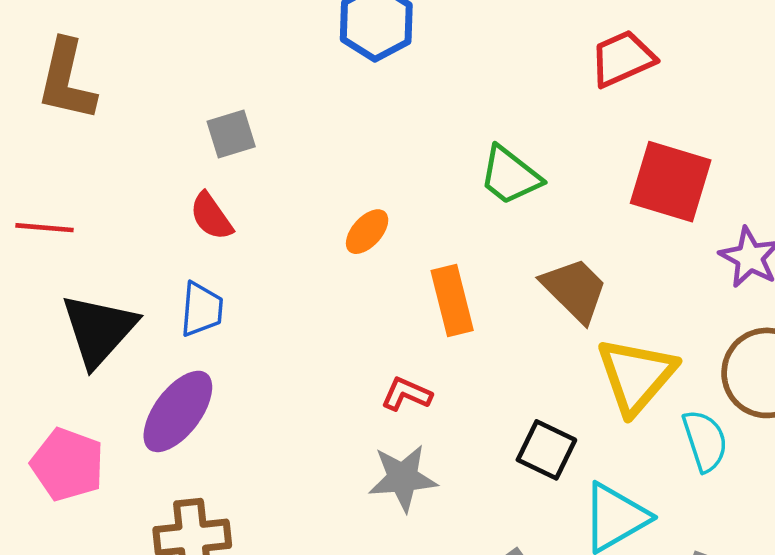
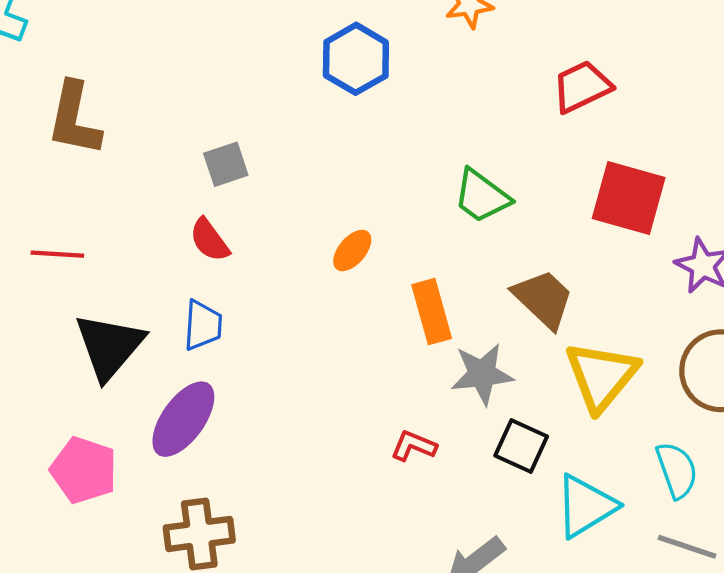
red L-shape: (406, 394) -> (414, 446), moved
cyan semicircle: (705, 441) -> (677, 470), moved
gray star: (403, 478) -> (482, 374), moved

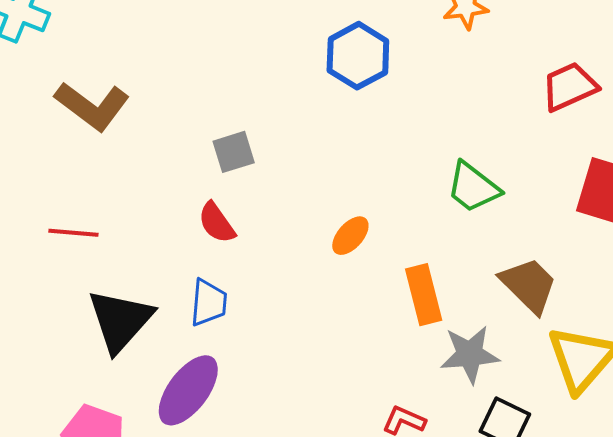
brown L-shape: (74, 119) -> (92, 106), turned -66

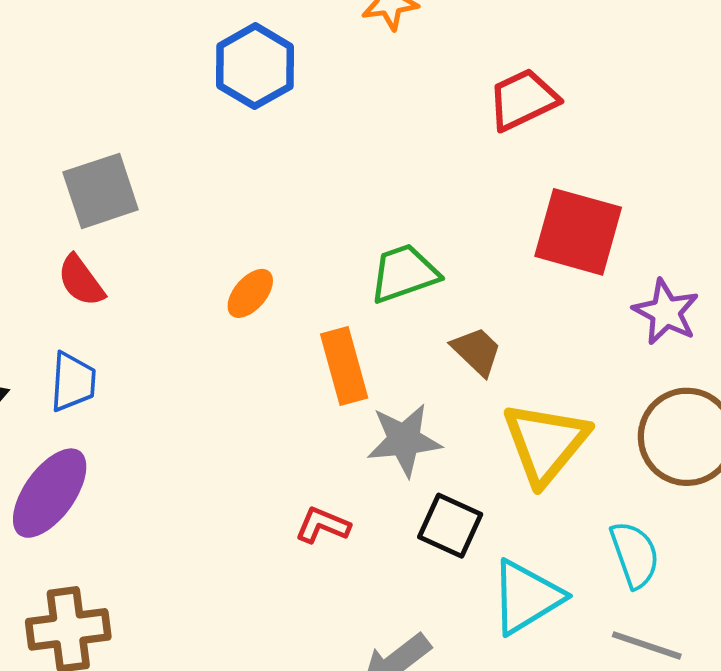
gray square: (234, 152) -> (101, 191), size x1.4
green trapezoid: (473, 187) -> (404, 273), moved, turned 124
brown trapezoid: (529, 285) -> (477, 351), size x0.7

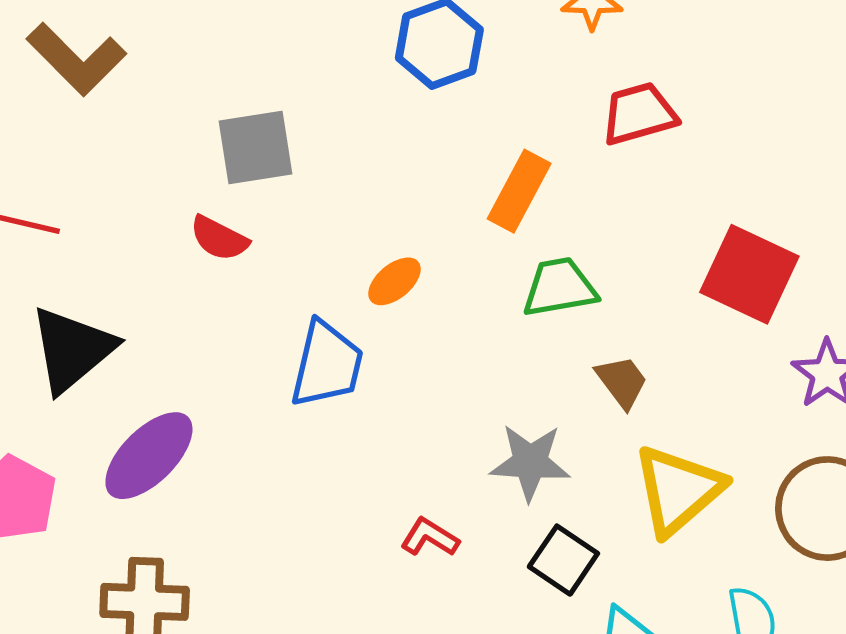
red trapezoid: (523, 100) -> (639, 114), moved
red semicircle: (81, 281) -> (219, 238), turned -36
orange rectangle: (344, 366) -> (519, 191), moved, turned 34
blue trapezoid: (73, 382) -> (327, 364), moved, size x1.4

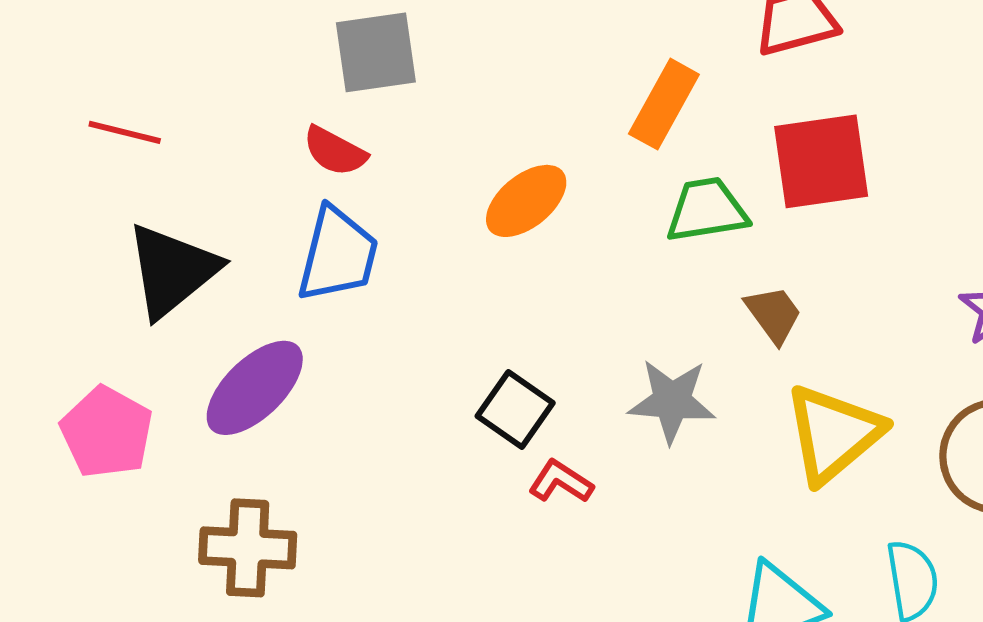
red square: (749, 274) -> (821, 161), moved, turned -34
orange ellipse: (394, 281) -> (526, 201), size x1.4
blue trapezoid: (327, 364) -> (338, 255), moved
black square: (563, 560) -> (515, 409), moved

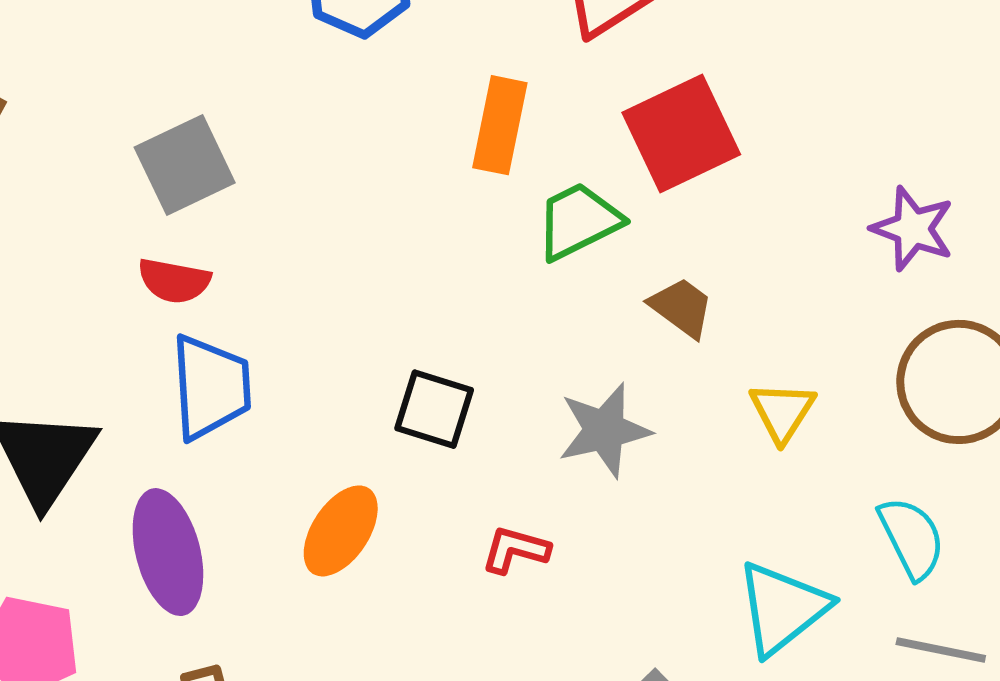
orange ellipse: (526, 201) -> (341, 531), moved
purple ellipse: (255, 388) -> (168, 552), turned -43
black square: (515, 409) -> (434, 409), moved
yellow triangle: (833, 434) -> (782, 412), size x0.6

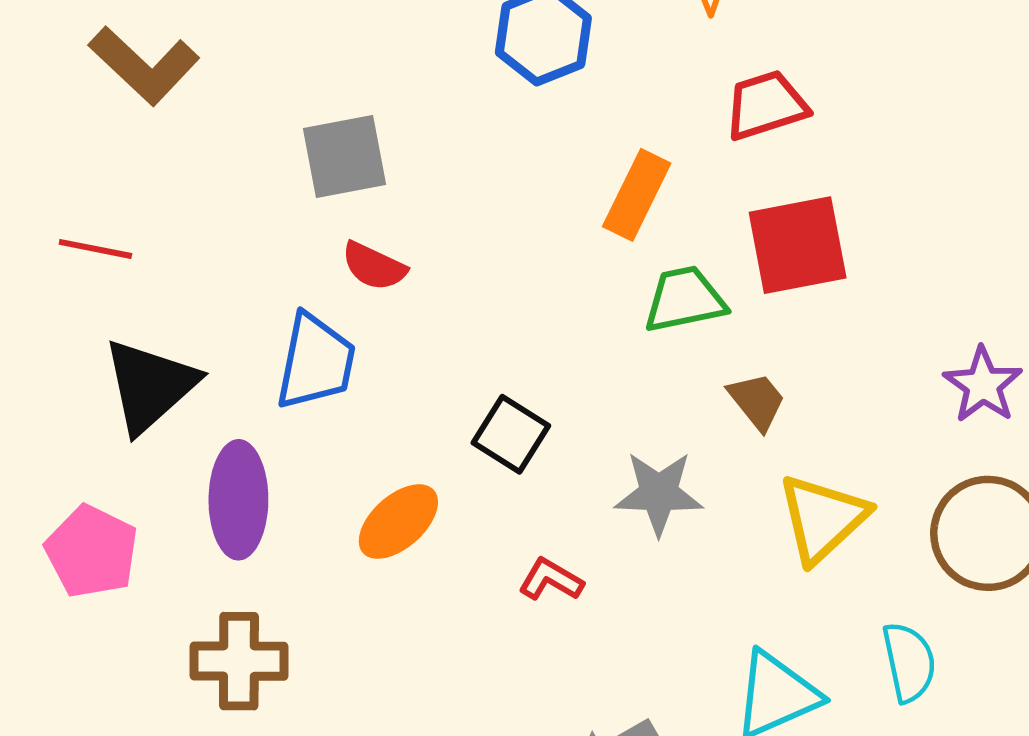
red semicircle: (174, 281) -> (374, 266), moved
yellow triangle: (782, 412) -> (823, 518), size x1.5

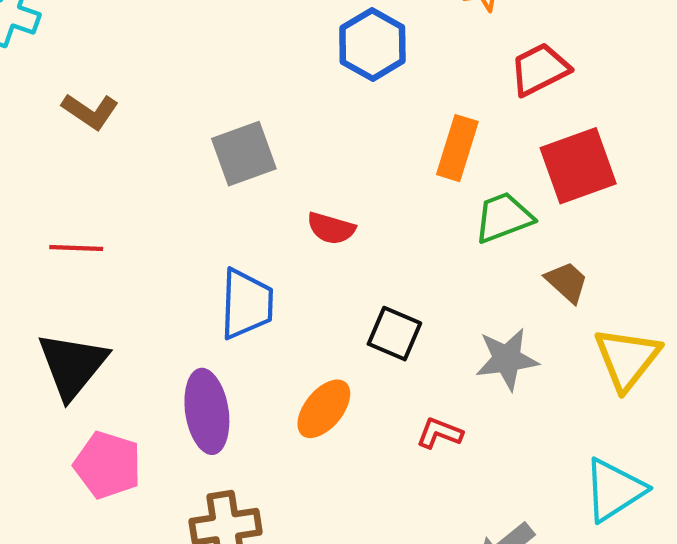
brown L-shape: (144, 65) -> (90, 111), size x0.7
red semicircle: (374, 266) -> (331, 228), moved
black triangle: (150, 386) -> (72, 365), moved

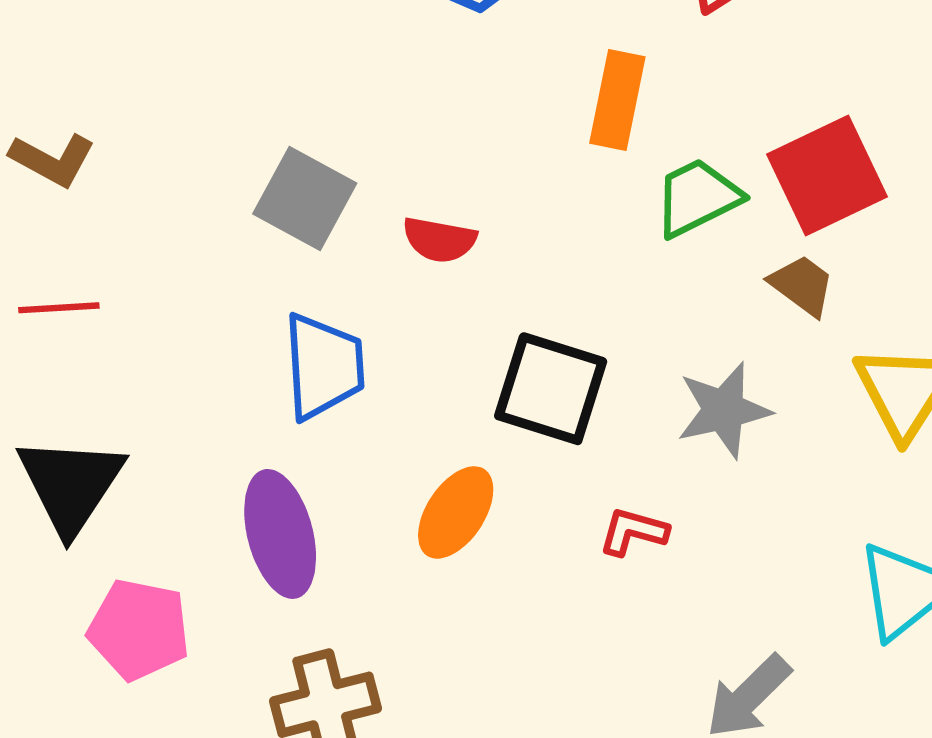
brown L-shape: (90, 111) -> (52, 160), moved
gray square: (244, 154) -> (305, 199), moved, turned -36
red square: (578, 166) -> (827, 176), moved
black square: (394, 334) -> (551, 389), size x1.4

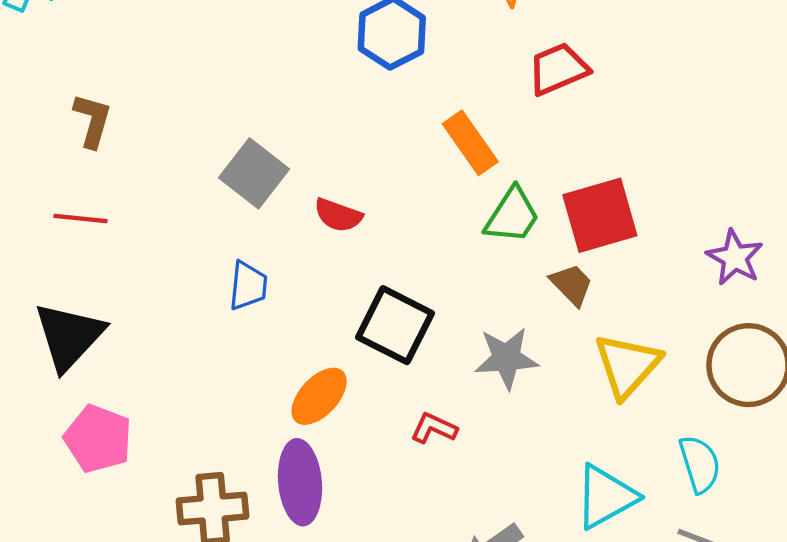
orange rectangle: (617, 100) -> (470, 143), turned -56
brown L-shape: (52, 160) -> (92, 120), turned -112
green trapezoid: (697, 198) -> (512, 216), turned 140
blue trapezoid: (324, 366) -> (248, 286), size x0.7
purple ellipse: (280, 534) -> (300, 482), moved

